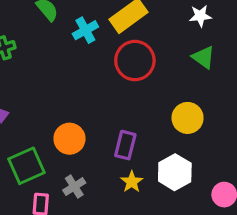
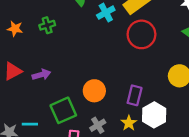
white hexagon: (175, 172) -> (154, 115), moved
yellow star: (132, 182) -> (129, 123), moved

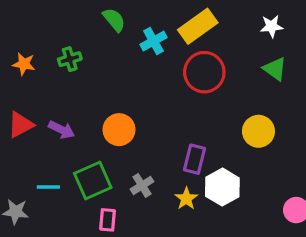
purple arrow: (41, 75) -> (62, 130), turned 42
orange circle: (94, 91) -> (119, 130), moved
cyan line: (30, 124) -> (48, 187), moved
gray cross: (98, 125) -> (142, 185), moved

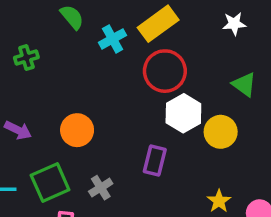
green triangle: (275, 69) -> (244, 85), moved
white hexagon: (222, 187) -> (183, 113), moved
yellow star: (186, 199) -> (219, 201), moved

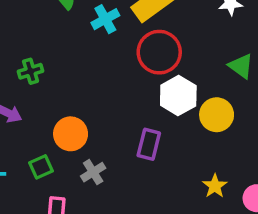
green cross: (26, 58) -> (31, 71), moved
orange circle: (77, 130) -> (71, 134), moved
green square: (50, 182) -> (41, 167), size x0.6

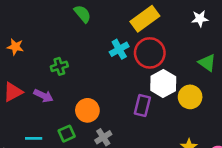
cyan cross: (105, 19) -> (119, 49), moved
purple rectangle: (149, 144) -> (142, 105), moved

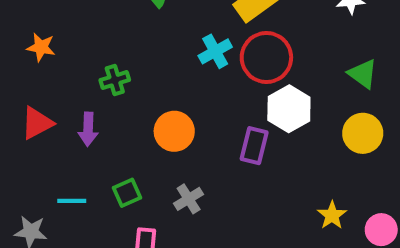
purple arrow: (43, 96) -> (88, 129), turned 66
yellow circle: (190, 97) -> (363, 133), moved
orange circle: (87, 110) -> (174, 131), moved

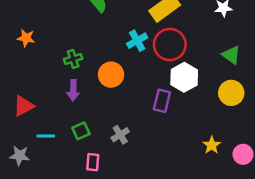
red triangle: (37, 123) -> (23, 106), moved
purple arrow: (88, 129) -> (73, 90), moved
orange circle: (174, 131) -> (111, 75), moved

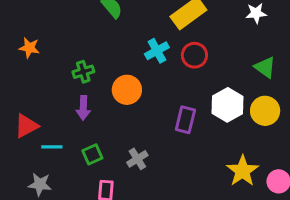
red circle: (170, 45) -> (194, 55), size x0.7
white hexagon: (184, 77) -> (228, 105), moved
cyan line: (46, 136) -> (52, 147), moved
yellow star: (212, 145) -> (243, 171), size x1.5
gray star: (20, 156) -> (40, 184), moved

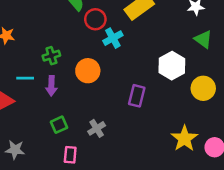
red circle: (194, 55) -> (95, 19), moved
green triangle: (265, 67) -> (203, 39), moved
white hexagon: (228, 105) -> (172, 66), moved
cyan line: (52, 147) -> (25, 78), moved

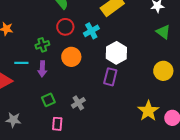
red circle: (95, 19) -> (65, 27), moved
white hexagon: (172, 66) -> (116, 53), moved

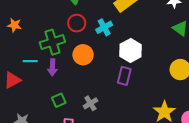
green cross: (42, 45) -> (52, 42), size x1.6

